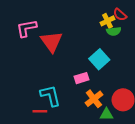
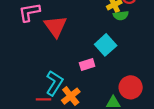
cyan L-shape: (50, 96) -> (54, 83), turned 45
orange cross: (94, 99) -> (71, 96), moved

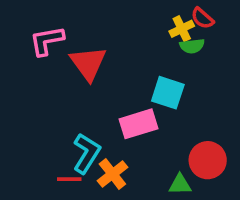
cyan square: (106, 45) -> (168, 93), turned -30
pink rectangle: (87, 65) -> (138, 124), size x1.5

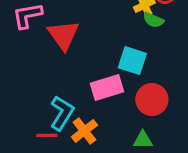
green semicircle: (192, 46) -> (153, 20), turned 30
red circle: (208, 160) -> (152, 99), moved

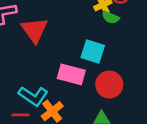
pink rectangle: (107, 88) -> (71, 74), turned 32
cyan L-shape: (62, 113) -> (33, 96), turned 92

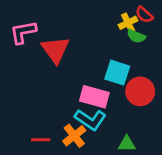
red circle: (109, 85) -> (140, 91), moved
cyan L-shape: (33, 96) -> (90, 120), moved

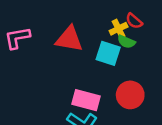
red triangle: (55, 50) -> (69, 39), moved, turned -44
cyan square: (117, 73) -> (108, 53), moved

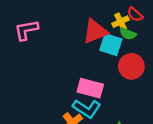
red triangle: (69, 39) -> (95, 31), moved, turned -32
red circle: (130, 95) -> (131, 66), moved

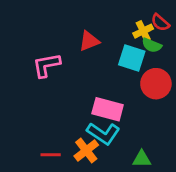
pink L-shape: (26, 30) -> (46, 65), moved
red triangle: (95, 31) -> (89, 41), moved, size x0.7

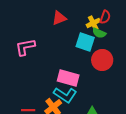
red semicircle: (160, 22) -> (105, 17), turned -112
red triangle: (89, 41) -> (59, 18), moved

